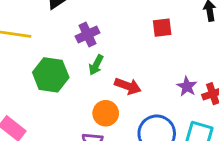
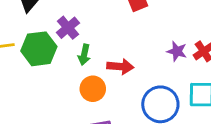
green hexagon: (51, 75) -> (39, 49), moved
orange circle: (106, 113) -> (93, 89), moved

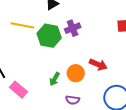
green arrow: (84, 55) -> (55, 79), moved

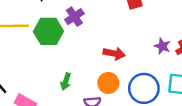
orange circle: (76, 73) -> (108, 83), moved

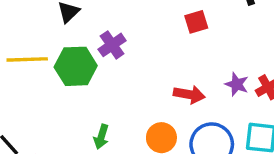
red arrow: (114, 53) -> (189, 94), moved

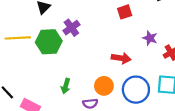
purple star: (237, 84) -> (150, 38), moved

